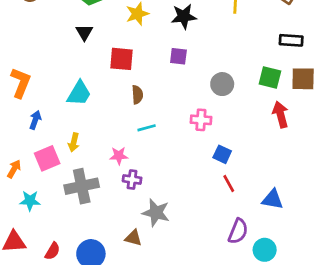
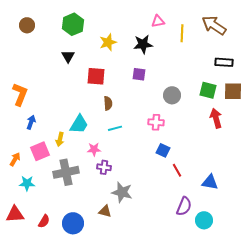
cyan trapezoid: (79, 93) -> (79, 124), moved
blue square: (222, 154) -> (163, 150), moved

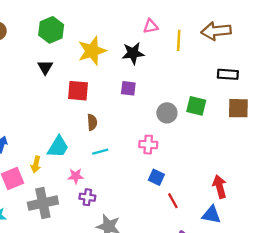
brown arrow: (214, 25) -> (216, 31), turned -40
yellow star: (108, 42) -> (92, 51), size x1.4
green square: (208, 90) -> (196, 106), moved
red arrow: (216, 118) -> (220, 187), moved

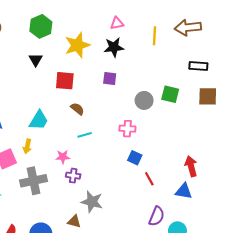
pink triangle: (151, 26) -> (117, 23), moved
brown semicircle: (92, 122) -> (77, 109), turned -48
cyan trapezoid: (58, 147) -> (39, 120), moved

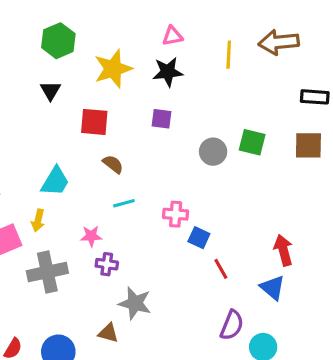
black rectangle: (198, 66) -> (315, 97), moved
pink cross: (127, 129) -> (176, 214), moved
blue triangle: (184, 191) -> (272, 288), turned 30

